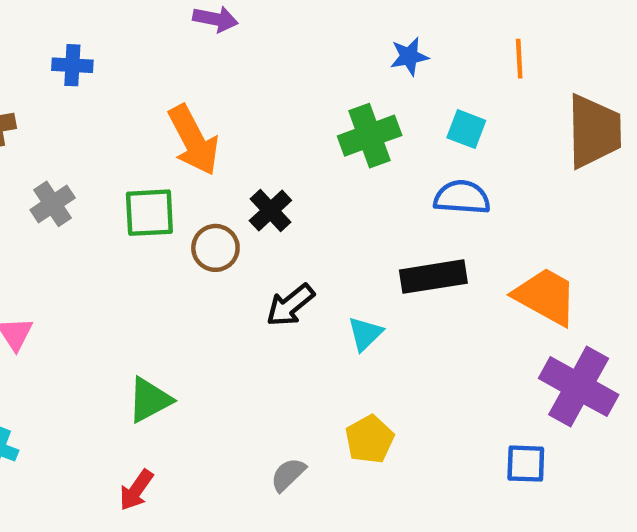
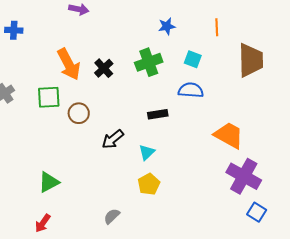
black cross: (270, 210) -> (104, 68), moved
black rectangle: (433, 277) -> (158, 114), moved, size x0.7
yellow pentagon: (370, 439) -> (149, 184), moved
blue square: (526, 464) -> (257, 212), moved, turned 30

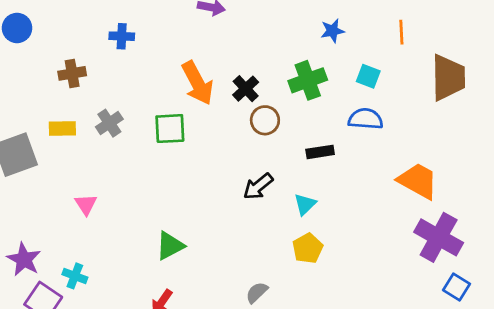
brown circle: (79, 113) -> (265, 120), moved

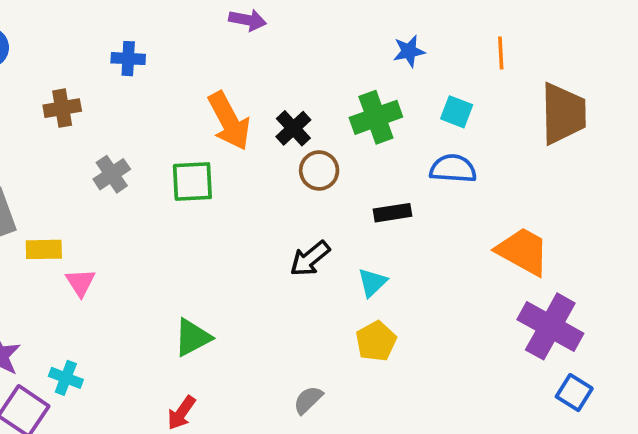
yellow rectangle: (62, 129) -> (44, 249), moved

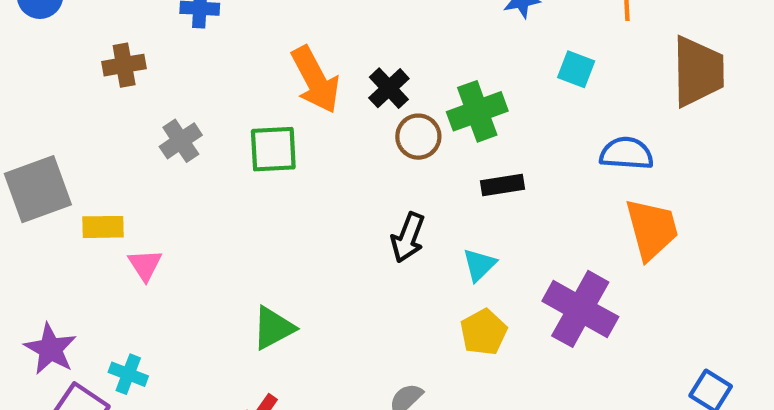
green cross: (376, 117) -> (477, 111), moved
blue semicircle: (453, 169) -> (627, 153), moved
orange trapezoid: (523, 251) -> (652, 229), turned 46
black arrow: (310, 259) -> (408, 237), turned -30
purple cross: (550, 326) -> (580, 309), moved

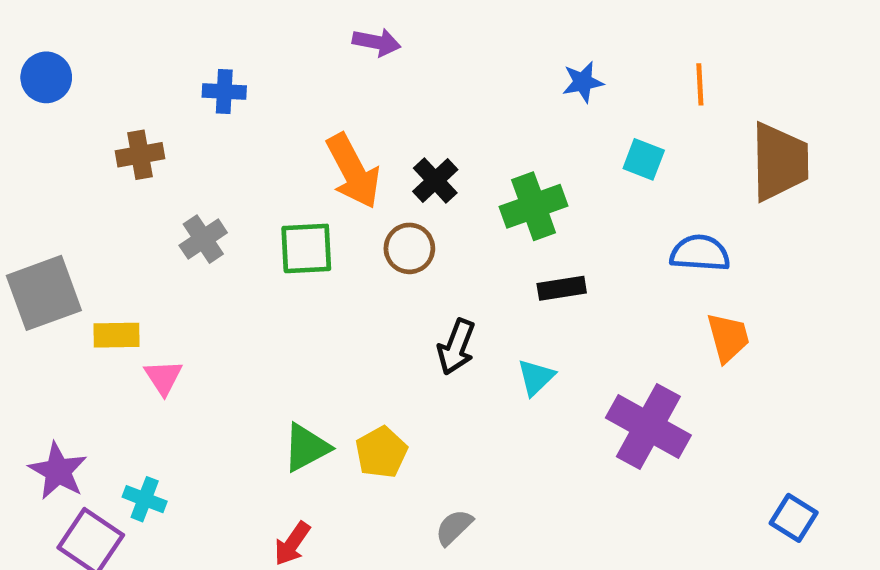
brown circle: (418, 137) -> (409, 248), moved
orange trapezoid: (652, 229) -> (728, 337), size x0.7
yellow pentagon: (484, 332) -> (381, 452), moved

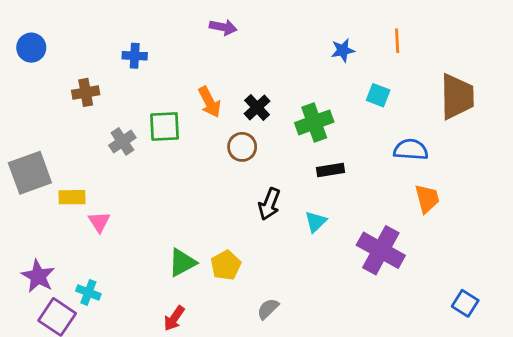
orange line: (700, 84) -> (397, 41), moved
orange arrow: (353, 171) -> (209, 102), size x0.7
green square: (306, 248) -> (165, 126), moved

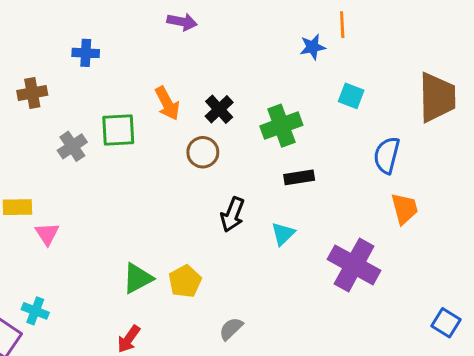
orange line: (397, 41) -> (342, 25), moved
blue semicircle: (411, 150) -> (387, 155), turned -80

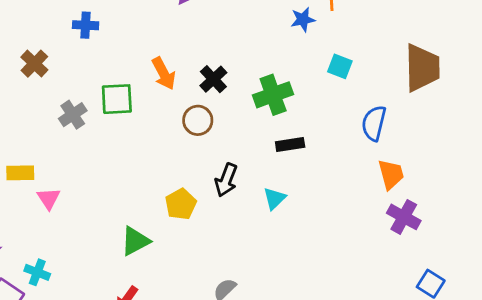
brown cross: (32, 93) -> (34, 64), turned -36
purple cross: (354, 265) -> (404, 217), moved, size x0.7
yellow pentagon: (185, 281) -> (181, 204), moved

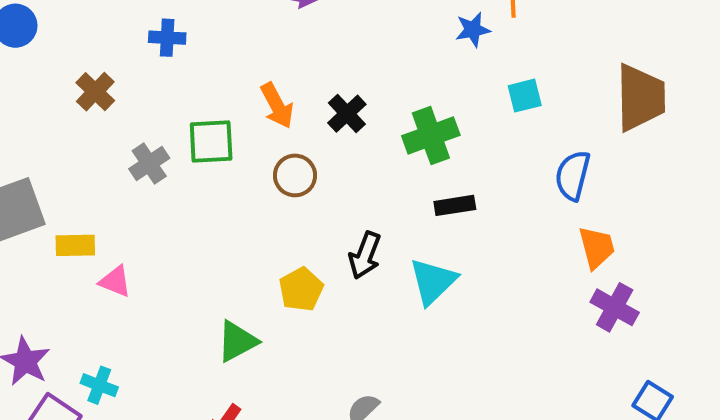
cyan square: (340, 66) -> (525, 96), turned -35
brown circle: (198, 120) -> (295, 175), moved
pink triangle: (49, 198) -> (115, 281), turned -35
cyan triangle: (274, 198) -> (433, 281), size x1.5

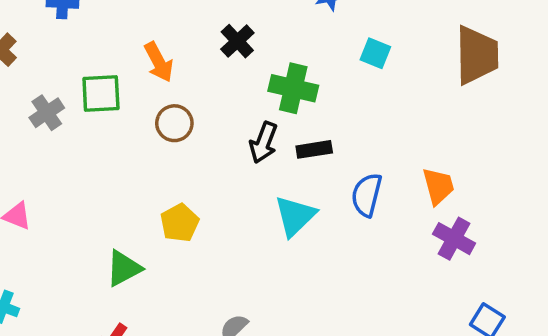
cyan square: (525, 96) -> (375, 53), turned 36
black cross: (347, 114) -> (237, 41), moved
green cross: (431, 136) -> (293, 88), turned 33
blue semicircle: (573, 175) -> (367, 195), moved
black arrow: (365, 255) -> (264, 142), moved

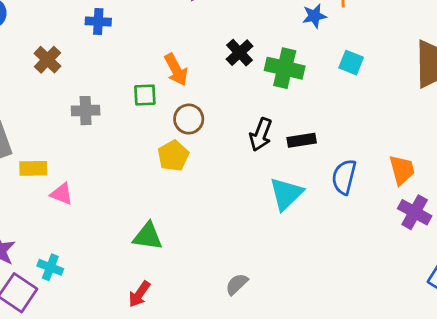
green cross: (293, 88) -> (285, 68), moved
green square: (101, 93) -> (145, 95), moved, size x0.7
gray cross: (47, 113) -> (86, 111), turned 32
yellow pentagon: (180, 223) -> (173, 156), moved
green triangle: (124, 268) -> (148, 236), turned 36

